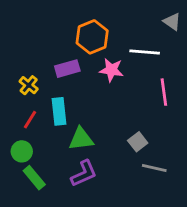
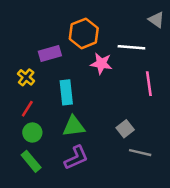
purple rectangle: (67, 69) -> (50, 54), moved
cyan rectangle: (59, 111) -> (66, 92), moved
green circle: (22, 151) -> (32, 132), moved

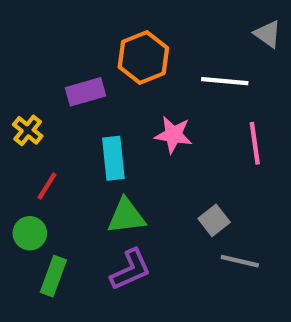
pink star: (101, 64) -> (173, 135), moved
yellow cross: (26, 77) -> (28, 130), moved
green circle: (32, 132) -> (30, 233), moved
green rectangle: (31, 161) -> (53, 276), turned 60

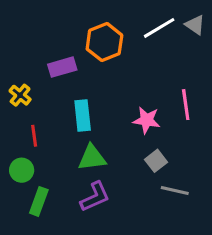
white line: (225, 81) -> (159, 28), moved, turned -36
pink star: (173, 135) -> (147, 120), moved
red line: (47, 186) -> (34, 136), turned -40

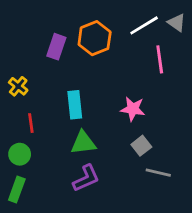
purple rectangle: (62, 67) -> (56, 47), moved, turned -55
pink line: (186, 105) -> (160, 59), moved
green rectangle: (39, 201) -> (17, 190), moved

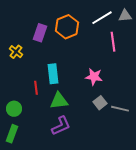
gray triangle: (177, 23) -> (125, 16), turned -40
yellow cross: (18, 86) -> (16, 52), moved
red line: (31, 123) -> (36, 88), moved
gray line: (158, 173) -> (120, 109), moved

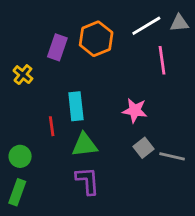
purple L-shape: (61, 126) -> (87, 181), turned -70

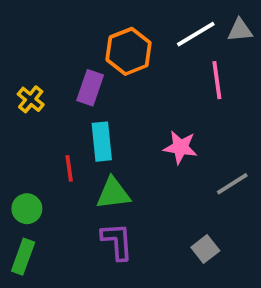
purple rectangle: (57, 47) -> (90, 88), moved
gray square: (143, 148) -> (205, 249), moved
gray line: (172, 156) -> (232, 184), moved, turned -45

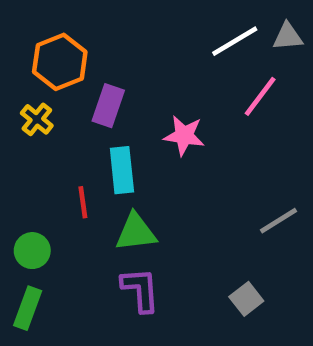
orange hexagon: (129, 51) -> (60, 62), moved
pink line: (217, 80) -> (260, 96), turned 45
pink star: (180, 147) -> (184, 136), moved

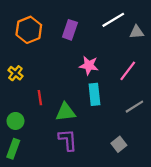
gray triangle: (288, 37) -> (137, 32), moved
pink line: (260, 96) -> (128, 71), moved
purple rectangle: (108, 106) -> (70, 30), moved
yellow cross: (37, 119) -> (15, 73), moved
cyan rectangle: (122, 170) -> (94, 94), moved

